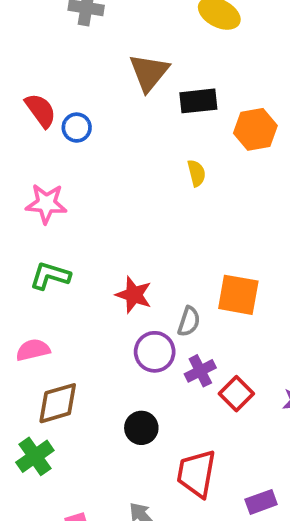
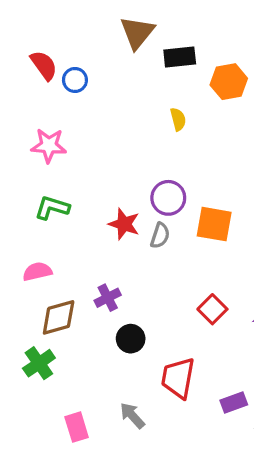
gray semicircle: (189, 321) -> (160, 236), moved
purple circle: (155, 352) -> (168, 198), moved
purple cross: (200, 371) -> (108, 298), moved

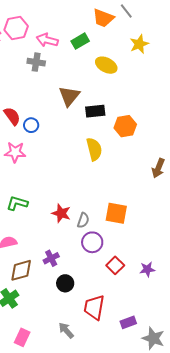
yellow semicircle: (178, 119) -> (94, 149), size x1.6
pink star: (49, 145) -> (15, 152), moved
purple circle: (168, 198) -> (92, 242), moved
pink rectangle: (77, 427) -> (22, 337), moved, turned 42

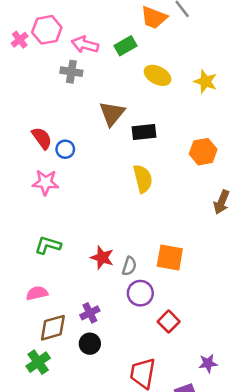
yellow star: (139, 44) -> (206, 82), moved, turned -30
orange hexagon: (125, 126) -> (203, 152), moved
purple star: (147, 269) -> (208, 363), moved
black circle: (65, 283) -> (90, 344), moved

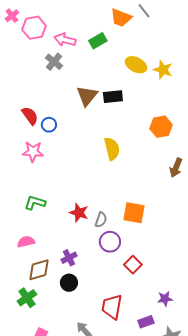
pink cross: (20, 40) -> (12, 16), moved
gray cross: (71, 72) -> (54, 62), turned 30
yellow ellipse: (158, 75) -> (136, 65), moved
black rectangle: (144, 132) -> (113, 97), moved

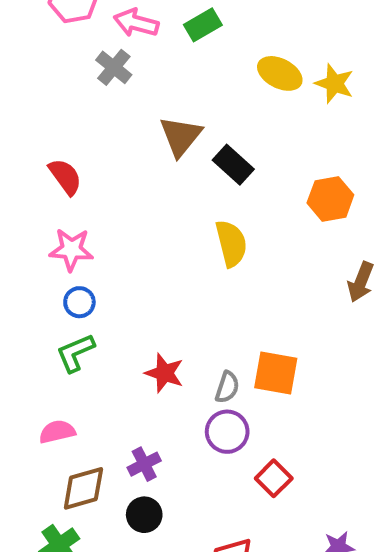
black rectangle: (113, 97) -> (233, 165), moved, turned 48
blue circle: (49, 125) -> (79, 302), moved
green L-shape: (35, 203) -> (75, 353), turned -40
gray semicircle: (101, 220) -> (227, 387), moved

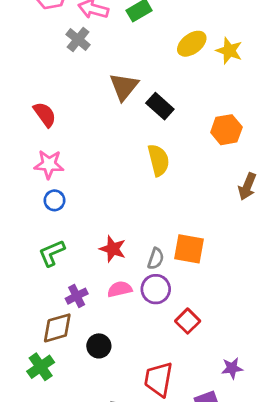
yellow ellipse: (280, 73) -> (192, 44), turned -64
green L-shape: (75, 353) -> (52, 253), moved
pink semicircle: (57, 432) -> (120, 289), moved
purple cross: (144, 464) -> (77, 296), moved

